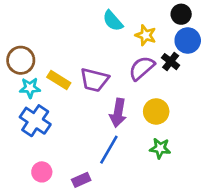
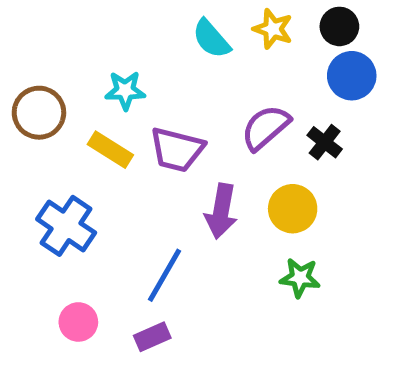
yellow star: (146, 35) -> (273, 29), moved
black cross: (171, 62) -> (325, 142), moved
cyan star: (30, 88) -> (125, 90), moved
blue line: (109, 150) -> (165, 275), moved

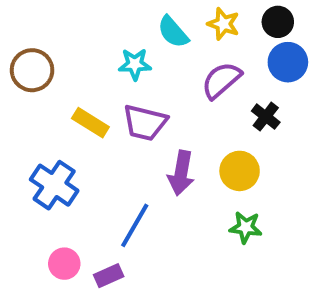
cyan star: (125, 90) -> (135, 64), moved
brown circle: (39, 113) -> (32, 70), moved
purple semicircle: (266, 127) -> (221, 80), moved
purple rectangle: (152, 337) -> (109, 276), moved

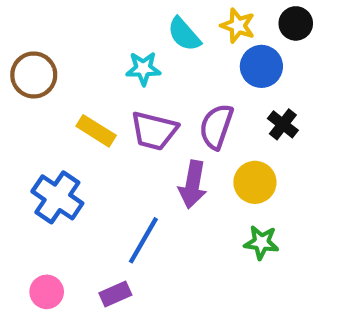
blue circle: (288, 62) -> (261, 66), moved
purple semicircle: (221, 80) -> (216, 127), moved, turned -30
pink circle: (64, 264) -> (47, 292), moved

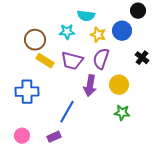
yellow star: (238, 26) -> (98, 35), moved
cyan semicircle: (184, 34) -> (86, 16), turned -42
brown circle: (34, 75) -> (35, 40), moved
black cross: (283, 124) -> (142, 58), moved
blue cross: (57, 197) -> (27, 92), turned -35

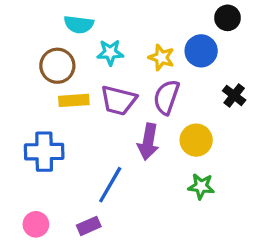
cyan semicircle: (86, 16) -> (79, 24), moved
yellow rectangle: (45, 61) -> (74, 100), turned -36

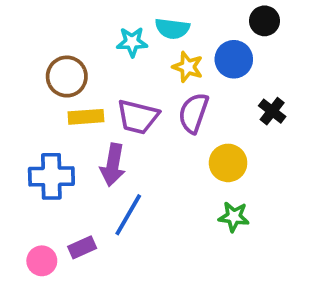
cyan semicircle: (79, 24) -> (172, 29), moved
cyan star: (110, 53) -> (132, 42), moved
purple arrow: (148, 142) -> (113, 165), moved
purple rectangle: (89, 226) -> (82, 247), moved

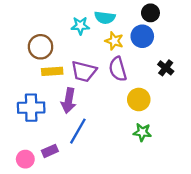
black circle: (265, 21) -> (150, 13), moved
purple semicircle: (193, 113) -> (118, 69), turned -35

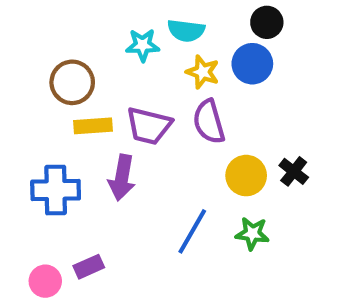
black cross: (166, 68) -> (294, 171), moved
blue line: (78, 131) -> (192, 231), moved

